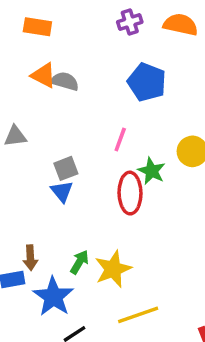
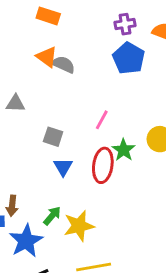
blue pentagon: (147, 82) -> (129, 58), moved
gray square: (66, 168) -> (53, 137), turned 30
blue triangle: (62, 191) -> (63, 167), moved

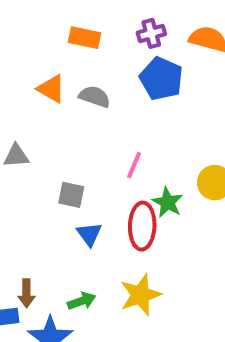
orange rectangle: (48, 16) -> (85, 38), moved
gray semicircle: (64, 64) -> (95, 97), moved
green arrow: (52, 216) -> (82, 301), turned 36
yellow star: (79, 226) -> (140, 295), moved

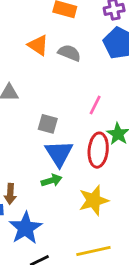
blue triangle: (89, 234) -> (59, 153), size x1.5
green arrow: (82, 301) -> (52, 180), moved

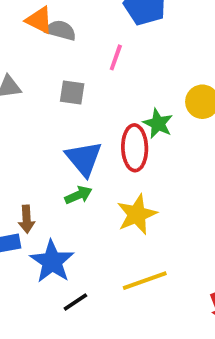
gray semicircle: (69, 53) -> (61, 30), moved
pink line: (95, 105) -> (116, 57), moved
gray square: (48, 124) -> (72, 93), moved

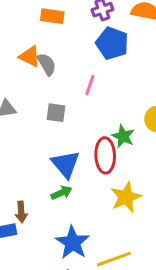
gray semicircle: (61, 30) -> (47, 64), turned 45
yellow star: (137, 214) -> (126, 197), moved
blue star: (52, 262) -> (73, 243), moved

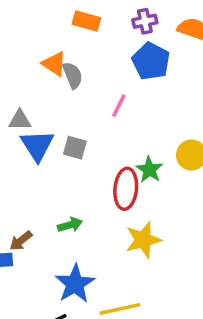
gray square: (56, 113) -> (75, 148), moved
blue triangle: (66, 164) -> (37, 145), moved
brown arrow: (21, 212) -> (21, 241), turned 48

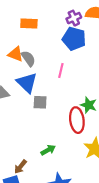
purple cross: (145, 21) -> (74, 18), moved
blue triangle: (37, 145) -> (27, 83), moved

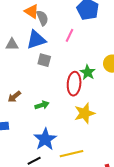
blue triangle: (27, 83) -> (36, 40), turned 45
brown arrow: (20, 167) -> (14, 97), moved

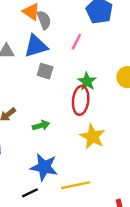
green star: (88, 72) -> (87, 81), moved
yellow star: (85, 113) -> (93, 137), turned -30
blue star: (45, 139) -> (44, 167), turned -30

